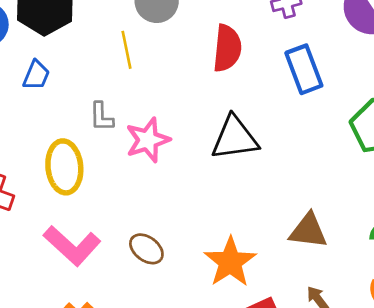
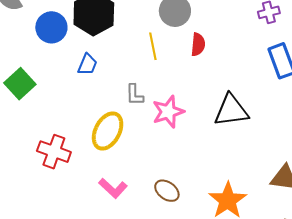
red semicircle: (227, 48) -> (198, 44), moved, size x0.7
yellow ellipse: (64, 167) -> (108, 131), turned 33
pink L-shape: (72, 246) -> (113, 188), size x0.7

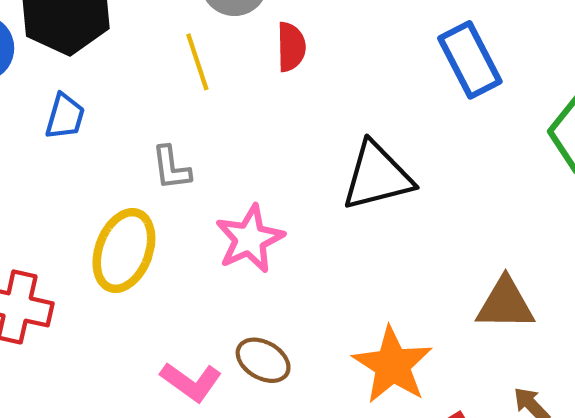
pink star: (168, 112) -> (250, 239), moved
pink L-shape: (113, 188) -> (191, 382), moved

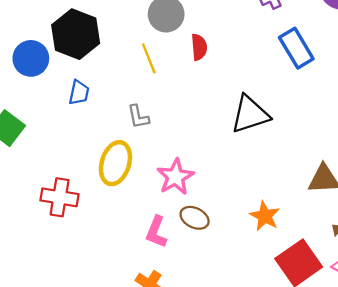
pink star: (250, 239) -> (175, 177), moved
orange star: (393, 365) -> (265, 216), size x0.7
pink L-shape: (191, 382) -> (156, 232), turned 80

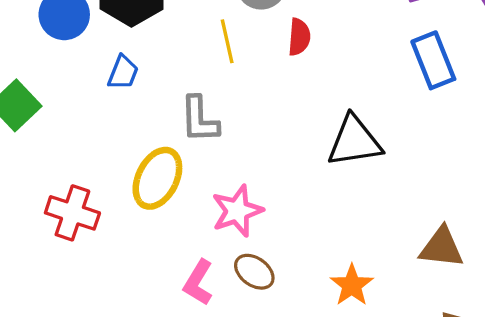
gray L-shape: (138, 117) -> (199, 119), size x1.4

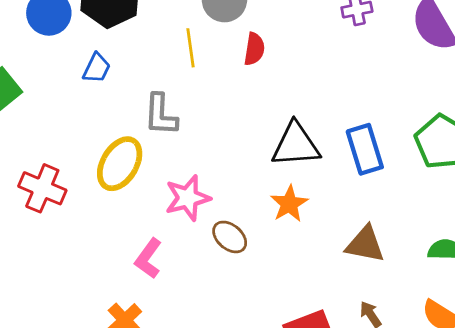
blue rectangle: (433, 60) -> (365, 149), moved
brown ellipse: (254, 272) -> (230, 237), moved
orange star: (352, 285) -> (289, 204), moved

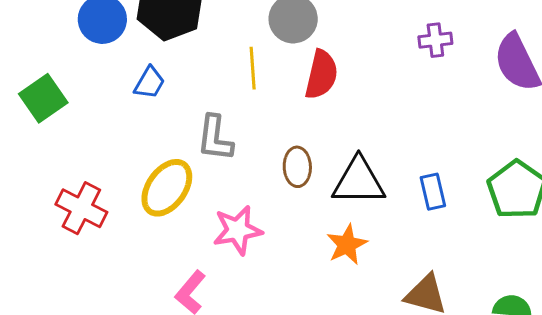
red semicircle: (254, 49) -> (321, 75), size x1.4
blue rectangle: (365, 149) -> (433, 192), size x0.7
brown ellipse: (230, 237) -> (297, 167), moved, turned 44

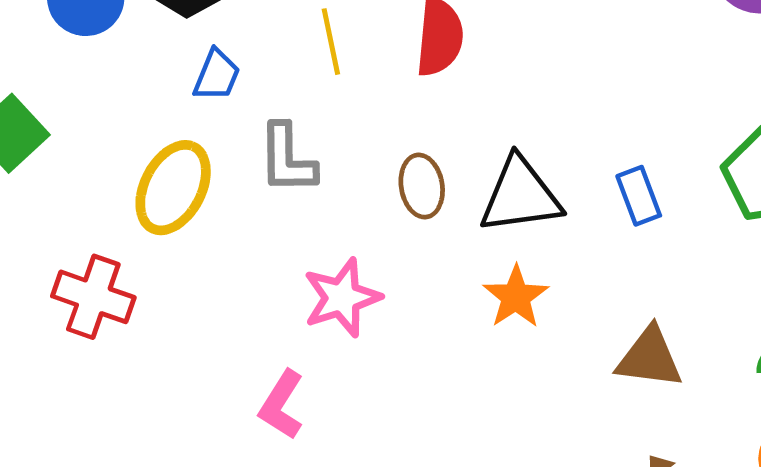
blue trapezoid: (150, 83) -> (217, 75), moved
yellow ellipse: (167, 188) -> (173, 188), moved

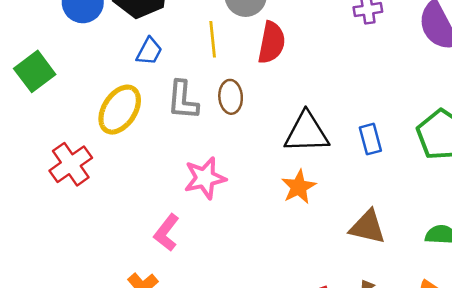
brown ellipse: (422, 186) -> (231, 97), moved
red cross: (93, 297) -> (71, 164), turned 30

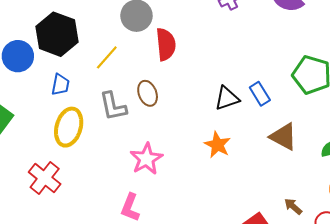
yellow line: (213, 39) -> (107, 57), moved, turned 64
blue trapezoid: (149, 51) -> (60, 85), moved
black triangle: (307, 133) -> (227, 98), moved, size x0.7
brown triangle: (368, 227) -> (283, 137), moved, turned 32

